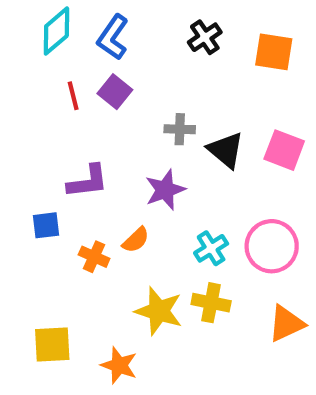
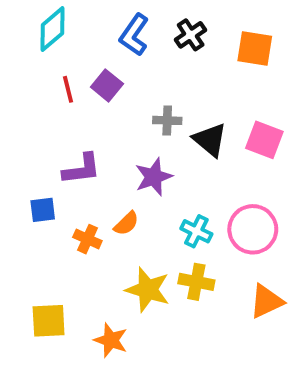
blue L-shape: (113, 37) -> (134, 35), moved
cyan cross: (211, 248) -> (196, 231), turned -32

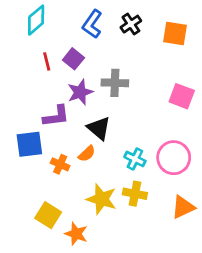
gray cross: (167, 120) -> (115, 83), size x1.4
black triangle: (210, 140) -> (99, 128), moved
purple star: (154, 177) -> (80, 92), moved
blue square: (43, 210) -> (29, 144), size x1.5
yellow square: (49, 321) -> (48, 215), moved, turned 35

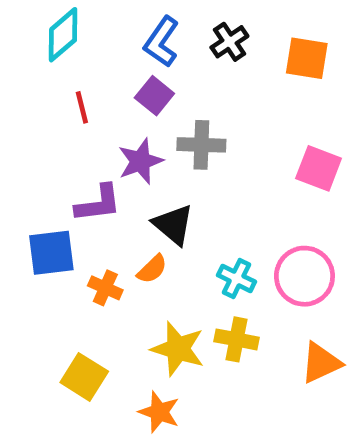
purple square: (73, 59) -> (154, 96), moved
orange star: (76, 234) -> (159, 412), moved

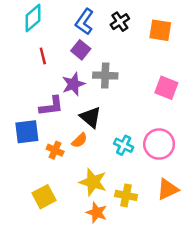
yellow cross: (237, 339) -> (126, 195), moved
yellow square: (84, 377) -> (44, 197), turned 30
orange star: (159, 412) -> (97, 213), moved

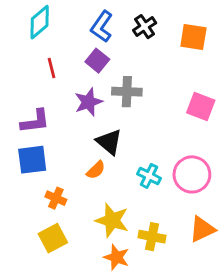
purple L-shape: (51, 106) -> (35, 121), moved
orange cross: (55, 150) -> (56, 198), moved

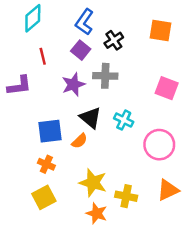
black cross: (145, 27) -> (114, 40), moved
purple L-shape: (35, 121) -> (19, 86), moved
blue square: (32, 160) -> (50, 131), moved
cyan cross: (149, 176) -> (124, 120), moved

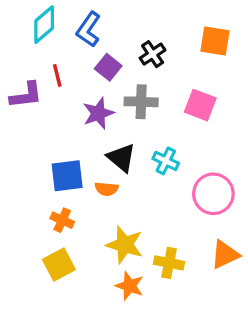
blue L-shape: (84, 22) -> (88, 29), moved
purple L-shape: (19, 86) -> (26, 95), moved
pink square: (167, 88) -> (200, 105), moved
orange semicircle: (79, 141) -> (107, 189), turned 49

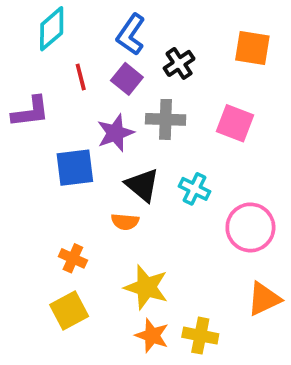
blue L-shape: (88, 29) -> (131, 35), moved
red line: (57, 75) -> (81, 77), moved
blue square: (67, 176) -> (75, 168), moved
yellow cross: (169, 263) -> (200, 336), moved

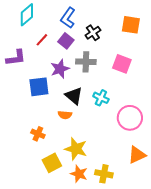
red line: (81, 77) -> (42, 40), turned 56
yellow square: (69, 310) -> (52, 163), moved

